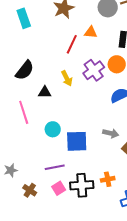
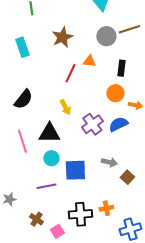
purple cross: (94, 70) -> (92, 124), moved
black triangle: (45, 92) -> (49, 133), moved, size x1.6
purple line: (55, 167) -> (46, 186), moved
pink square: (59, 188) -> (57, 231), moved
brown cross: (30, 190) -> (36, 219), moved

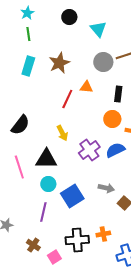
cyan rectangle: (22, 47) -> (28, 66), moved, turned 36
blue square: (75, 170) -> (72, 196), turned -30
purple line: (46, 186) -> (43, 212), turned -66

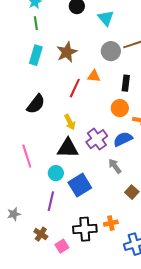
black semicircle: (20, 125) -> (36, 104), moved
black triangle: (46, 159) -> (68, 148), moved
gray arrow: (106, 188) -> (115, 166), moved, turned -140

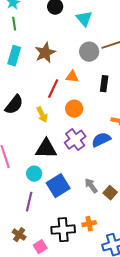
orange circle: (120, 108) -> (74, 109), moved
yellow arrow: (70, 122) -> (42, 115), moved
gray arrow: (115, 166) -> (91, 186), moved

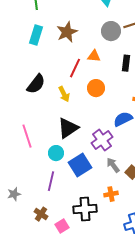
purple cross: (75, 140) -> (102, 140), moved
black triangle: (46, 149) -> (68, 128), turned -35
orange cross: (89, 224) -> (111, 194), moved

